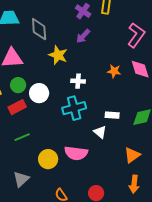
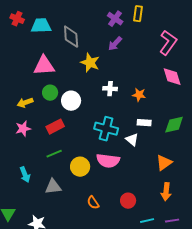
orange star: (114, 71) -> (139, 95), moved
red rectangle: (17, 107) -> (55, 127), moved
cyan cross: (74, 108) -> (106, 129), moved, turned 30
green line: (22, 137) -> (54, 154), moved
gray triangle: (21, 179) -> (53, 187), turned 36

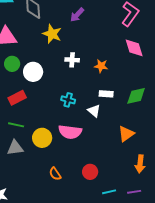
cyan cross: (106, 129) -> (68, 100), size x0.6
green line: (54, 154) -> (16, 125), turned 35
gray triangle: (53, 187) -> (15, 148), moved
orange arrow: (166, 192) -> (140, 164), moved

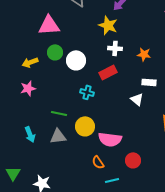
yellow star: (52, 34) -> (108, 25), moved
red rectangle: (17, 98) -> (108, 72), moved
cyan cross: (68, 100) -> (87, 92), moved
pink semicircle: (70, 132) -> (110, 139), moved
cyan line: (109, 192) -> (112, 180), moved

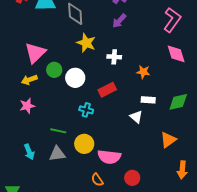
pink triangle: (49, 25) -> (35, 53), moved, turned -40
yellow star: (108, 25) -> (86, 43), moved
white cross: (115, 48) -> (114, 57), moved

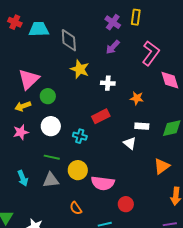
pink L-shape: (172, 20) -> (151, 53), moved
white circle: (75, 78) -> (51, 126), moved
orange semicircle: (97, 180) -> (76, 208), moved

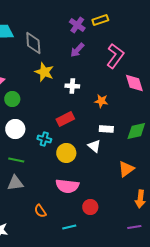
yellow rectangle: (136, 17) -> (100, 20), turned 63
yellow circle: (78, 170) -> (66, 153), moved

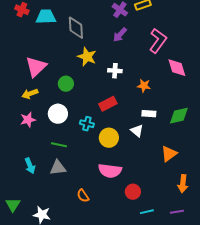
green circle: (12, 99) -> (66, 84), moved
cyan line: (69, 227) -> (147, 212), moved

